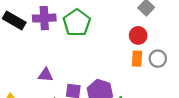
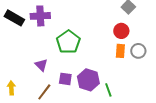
green pentagon: (77, 23) -> (68, 42), moved
purple triangle: (45, 75) -> (41, 65), turned 40

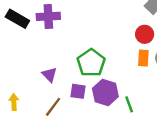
green pentagon: (68, 42) -> (91, 63), moved

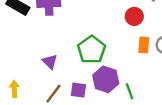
red circle: (145, 34) -> (134, 16), moved
purple square: (78, 91) -> (78, 90), moved

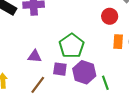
purple triangle: (50, 62) -> (35, 56), turned -40
purple square: (78, 90) -> (60, 69), moved

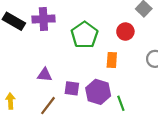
orange rectangle: (118, 42) -> (112, 60), moved
green pentagon: (72, 46) -> (84, 35), moved

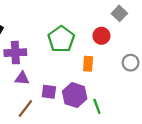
purple cross: (43, 19) -> (15, 53), moved

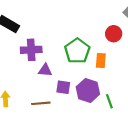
green pentagon: (61, 39) -> (77, 51), moved
purple triangle: (22, 78) -> (45, 70), moved
brown line: (25, 109) -> (41, 103), turned 48

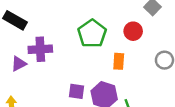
green pentagon: (77, 51) -> (92, 34), moved
purple triangle: (45, 70) -> (19, 64), moved, turned -32

